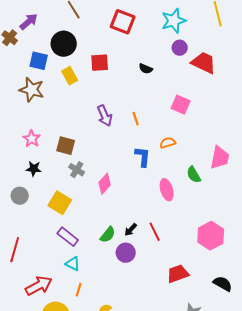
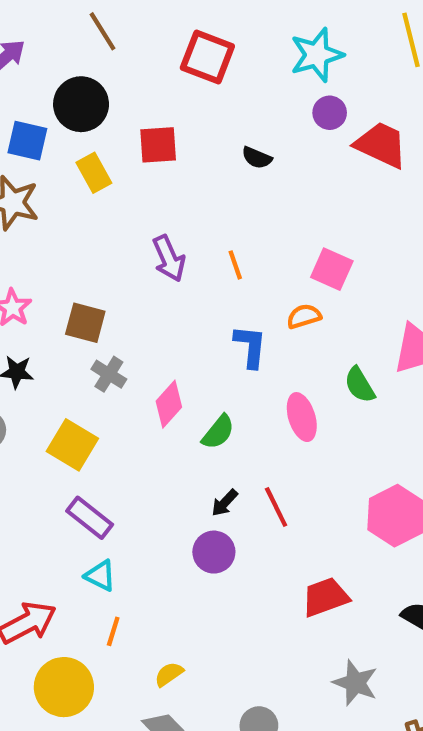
pink square: (181, 105) -> (332, 269), moved
green semicircle: (108, 235) -> (218, 432), moved

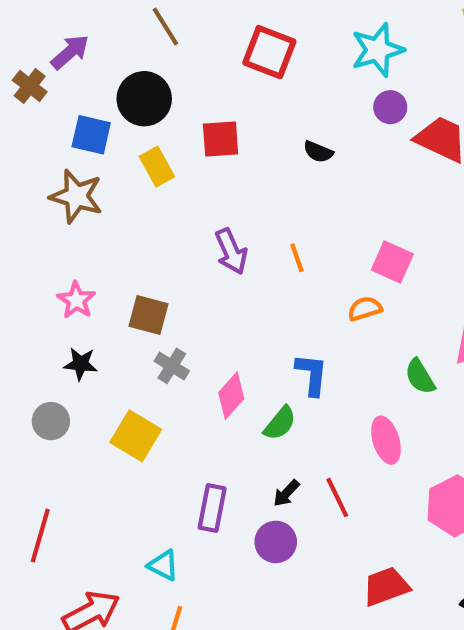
blue L-shape: (250, 346) -> (312, 374), moved
pink ellipse: (302, 417) -> (386, 440), moved
purple rectangle: (90, 518) -> (212, 508), moved, turned 63

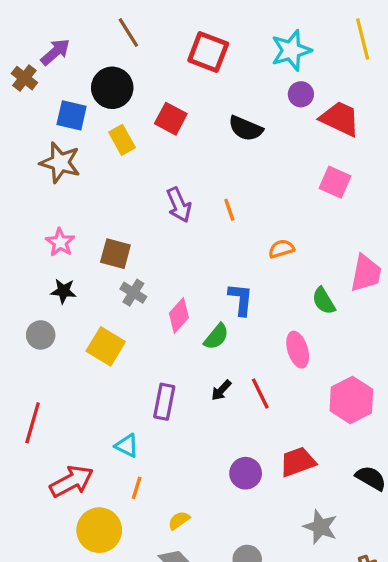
red square: (221, 139) -> (171, 119), turned 32
black semicircle: (318, 152) -> (246, 128), size x1.5
pink square: (392, 262) -> (335, 182), moved
purple circle: (276, 542) -> (246, 473), moved

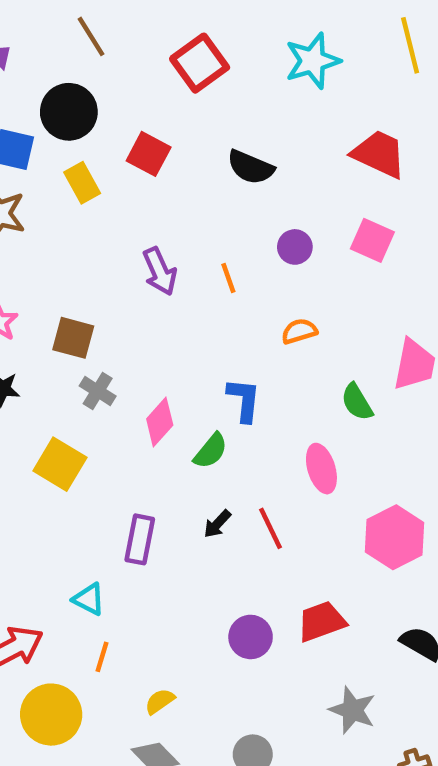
red square: (208, 52) -> (200, 63), turned 33
purple circle: (301, 94) -> (295, 247), moved

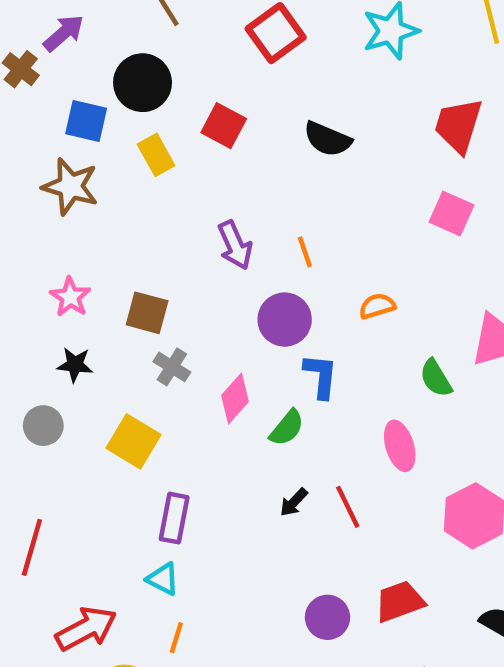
red trapezoid: (379, 154) -> (458, 126), turned -98
purple circle: (295, 247) -> (285, 320), moved, size x1.5
purple rectangle: (140, 539) -> (174, 518), moved

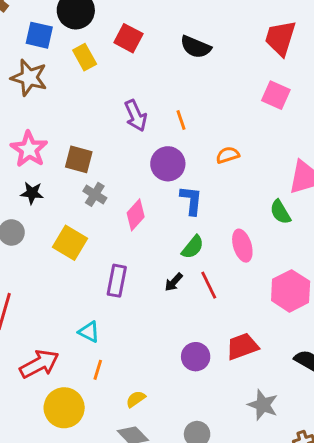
pink star: (70, 297) -> (29, 149), size x1.4
green semicircle: (436, 378) -> (280, 212), moved
green semicircle: (287, 428) -> (193, 247), moved
purple rectangle: (174, 518) -> (117, 281), moved

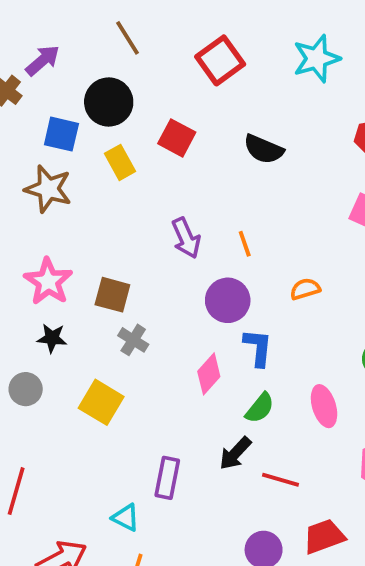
pink diamond: (136, 215) -> (209, 374), moved
purple rectangle: (117, 281) -> (167, 478), moved
black arrow: (174, 282) -> (235, 453), size x1.4
red line: (209, 285) -> (281, 480), moved, turned -48

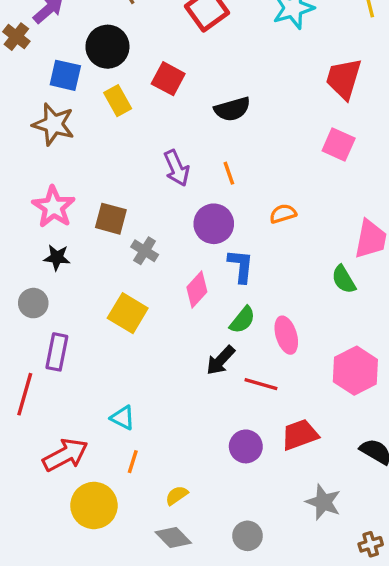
black semicircle: (264, 149) -> (232, 109), moved, turned -39
gray cross: (133, 340) -> (145, 251), moved
yellow square: (101, 402) -> (128, 313), moved
pink ellipse: (324, 406) -> (286, 335), moved
purple rectangle: (167, 478) -> (57, 352), moved

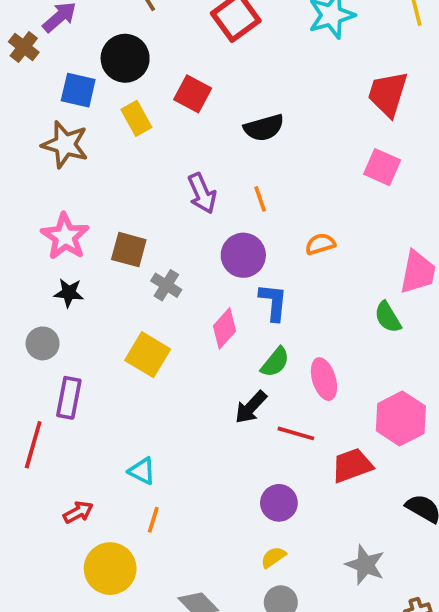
red trapezoid: (300, 435) -> (352, 465), moved
red arrow: (65, 455) -> (78, 512), size x0.6
yellow semicircle: (177, 495) -> (273, 557), moved

